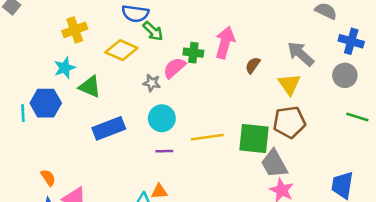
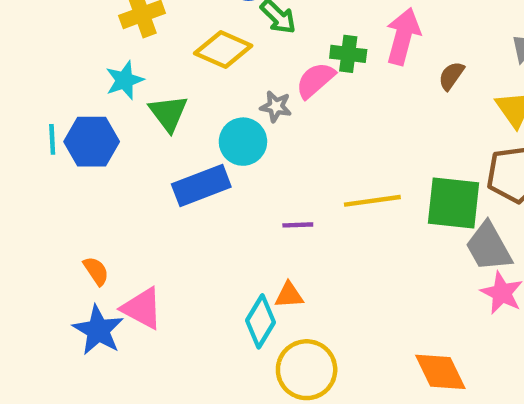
green triangle: (90, 87) -> (168, 113), turned 30
cyan line: (23, 113) -> (52, 139), moved
cyan circle: (162, 118) -> (243, 142), moved

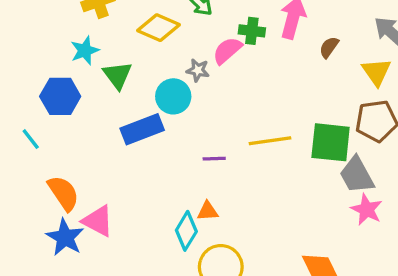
cyan line: (52, 139) -> (31, 139), moved, turned -35
orange semicircle: (96, 271) -> (63, 193), size x1.6

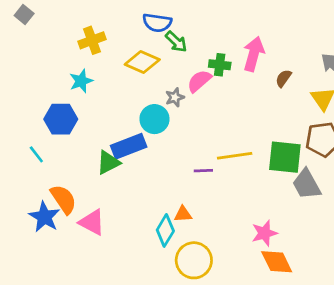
gray star: (198, 70) -> (175, 97), turned -30
green triangle: (118, 75) -> (108, 163), moved, turned 40
purple line: (214, 159) -> (203, 171), moved
pink star: (367, 210) -> (264, 233), moved, turned 30
blue star: (65, 237) -> (44, 217), moved

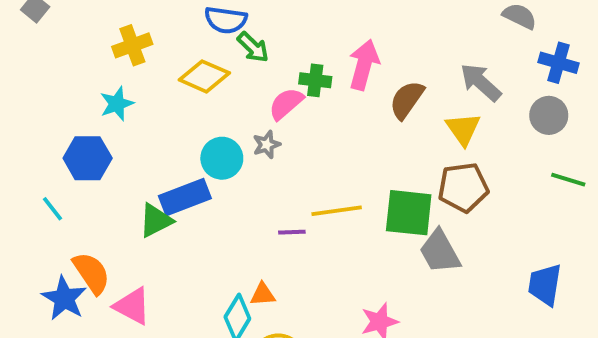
brown semicircle: (283, 78) -> (407, 100), size x1.5
gray star: (175, 97) -> (267, 145), moved

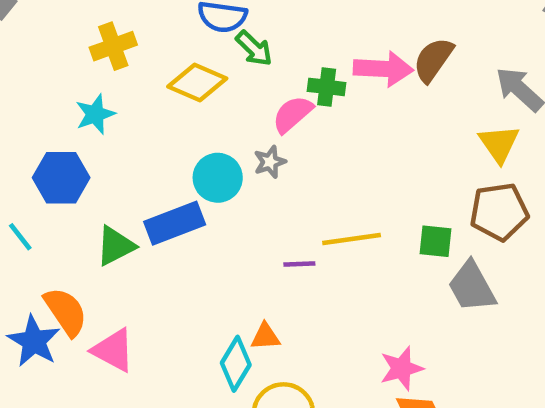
pink arrow: (364, 65) -> (383, 69), turned 78
brown semicircle: (407, 100) -> (433, 60), moved
green square: (409, 213) -> (436, 241), size x0.6
green triangle: (156, 220) -> (116, 246), moved

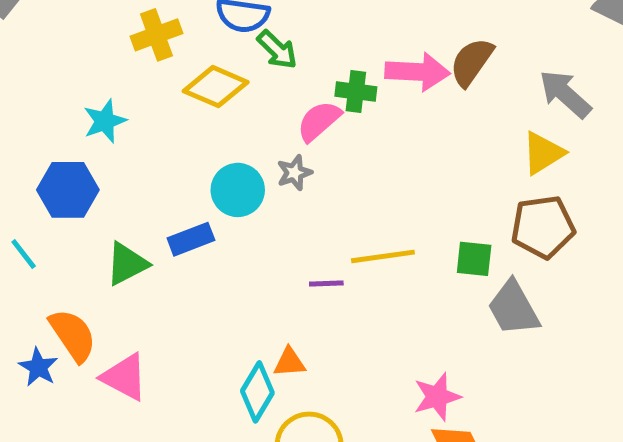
yellow cross: (113, 46) -> (156, 35), moved
yellow triangle: (499, 144) -> (543, 153), turned 33
blue rectangle: (175, 223) -> (191, 239), size x0.7
blue star: (34, 341) -> (38, 367), size x0.7

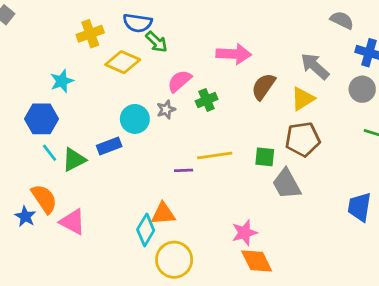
brown semicircle: (472, 62) -> (263, 86), moved
green cross: (356, 91) -> (207, 100), moved, turned -30
cyan line: (24, 254) -> (50, 153), moved
orange triangle: (289, 362) -> (163, 214), size x1.4

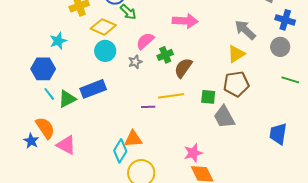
brown semicircle: (263, 86) -> (183, 68), moved
cyan circle: (135, 119) -> (105, 51), moved
blue rectangle: (109, 146) -> (93, 89), size x1.4

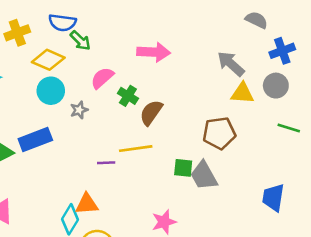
blue cross: (285, 20) -> (282, 51), turned -36
yellow triangle: (236, 54) -> (242, 93), moved, turned 36
green cross: (165, 55) -> (128, 96), turned -35
gray star: (135, 62) -> (79, 110), moved
green square: (208, 97) -> (183, 168), moved

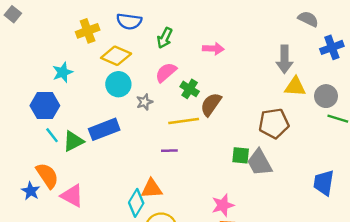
green arrow: (80, 41) -> (165, 38), moved, turned 72
pink arrow: (154, 52) -> (213, 49), size x0.7
gray arrow: (231, 64) -> (284, 59), turned -132
gray circle: (276, 86) -> (326, 96), moved
yellow line: (136, 149) -> (184, 121), moved

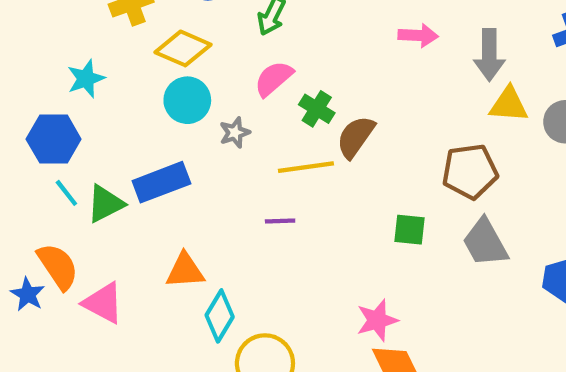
pink arrow: (213, 49) -> (418, 35), moved
gray trapezoid: (260, 163) -> (485, 243), moved
orange triangle: (152, 189) -> (185, 271), moved

